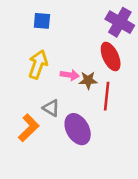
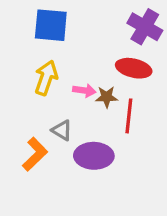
blue square: (42, 21) -> (51, 25), size x1.6
red ellipse: (111, 56) -> (134, 68), turned -52
purple ellipse: (78, 129) -> (94, 156), turned -60

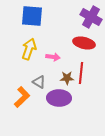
brown star: (107, 97) -> (67, 78), moved

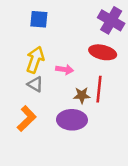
blue square: (32, 16) -> (39, 19), size x0.7
gray triangle: (39, 82) -> (35, 84), moved

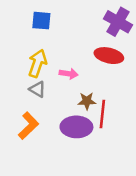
red line: (99, 89) -> (102, 114), moved

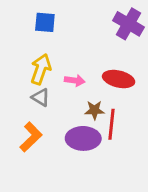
red ellipse: (109, 56) -> (119, 79), moved

